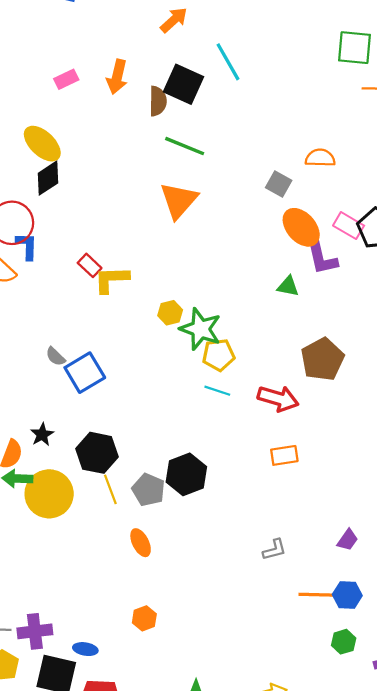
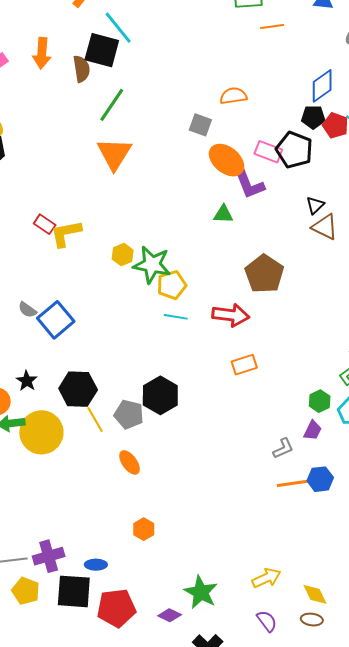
cyan line: (228, 62) -> (118, 28), moved
green line: (185, 146) -> (112, 105), turned -69
gray L-shape: (274, 550) -> (283, 448), moved
green hexagon: (344, 642) -> (320, 401), moved

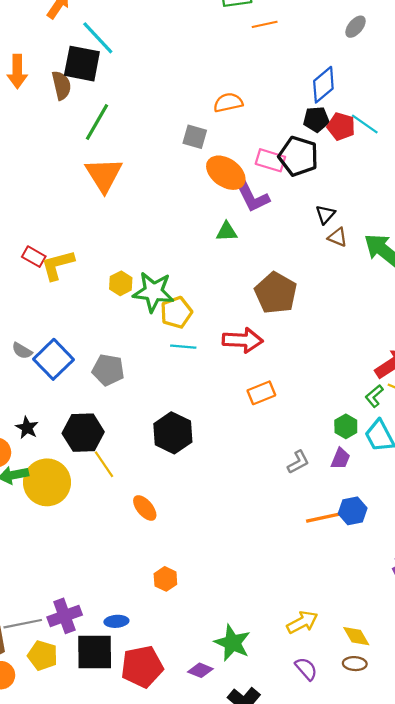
brown triangle: (325, 227) -> (338, 237), size x0.7
gray pentagon: (129, 414) -> (108, 370), moved
gray L-shape: (283, 448) -> (298, 462), moved

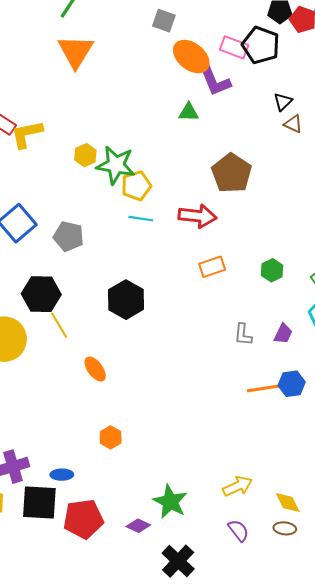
green hexagon: (346, 426) -> (272, 270), moved
gray L-shape: (298, 462) -> (243, 334), turned 120

